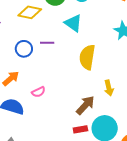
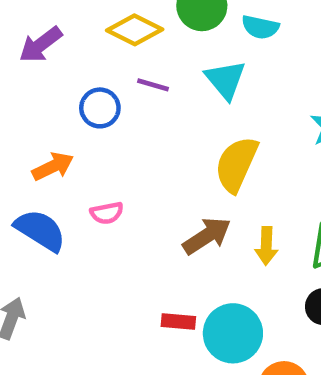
purple line: (47, 43) -> (153, 85), moved
brown arrow: (85, 105) -> (207, 236), moved

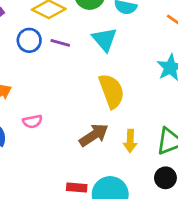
blue circle: (100, 108) -> (29, 40), moved
yellow semicircle: (236, 164) -> (112, 91), turned 136

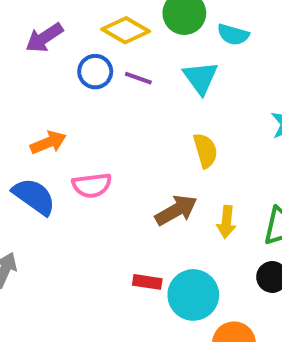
yellow semicircle: (112, 91) -> (205, 151), size x0.7
pink semicircle: (32, 121) -> (92, 185), size x1.4

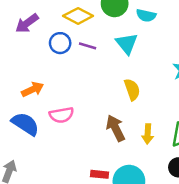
brown arrow: (176, 210) -> (116, 128), turned -84

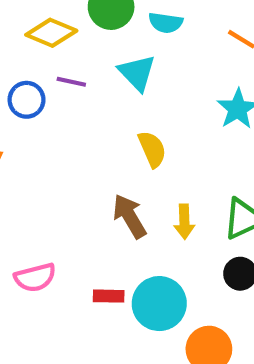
blue circle: (60, 43) -> (27, 100), moved
pink semicircle: (61, 115) -> (35, 277), moved

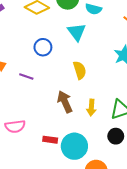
purple line: (71, 82) -> (26, 76), moved
blue circle: (27, 100) -> (43, 47), moved

